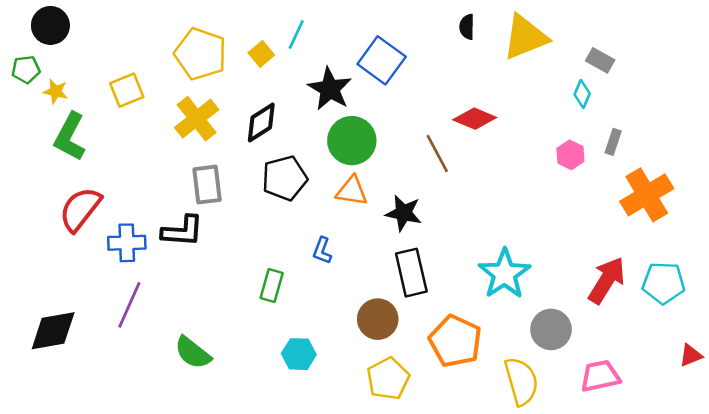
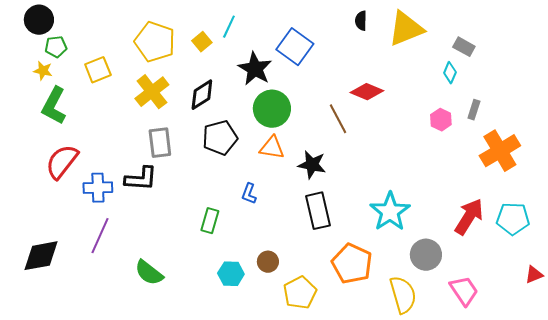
green pentagon: (26, 69) -> (56, 47), moved
brown circle: (378, 319) -> (268, 262), moved, size x0.7
pink trapezoid: (600, 376) -> (464, 291), turned 68

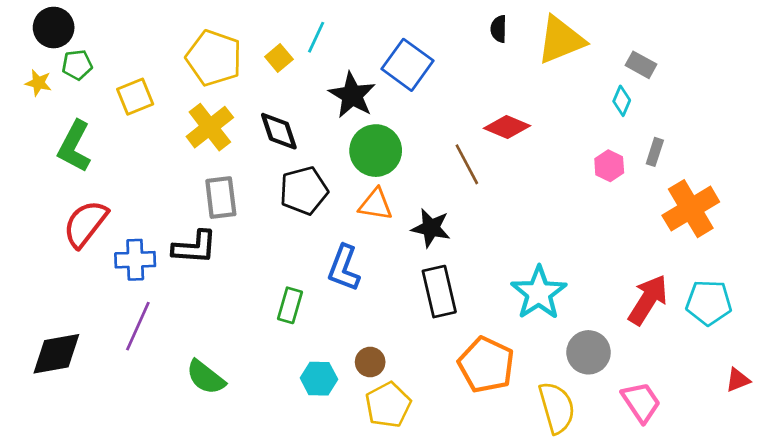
yellow star: (43, 71) -> (38, 83), moved
black diamond: (202, 95) -> (279, 131), turned -76
blue L-shape: (249, 194) -> (344, 268), size x1.6
yellow pentagon: (300, 293) -> (388, 405), moved

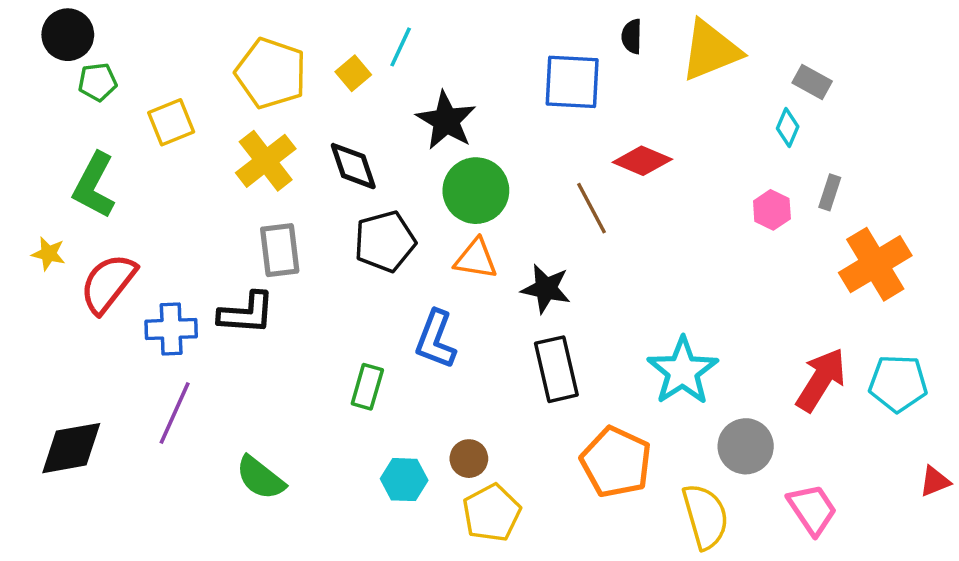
blue square: (407, 65) -> (572, 82), moved, turned -33
yellow star: (38, 83) -> (49, 254), moved

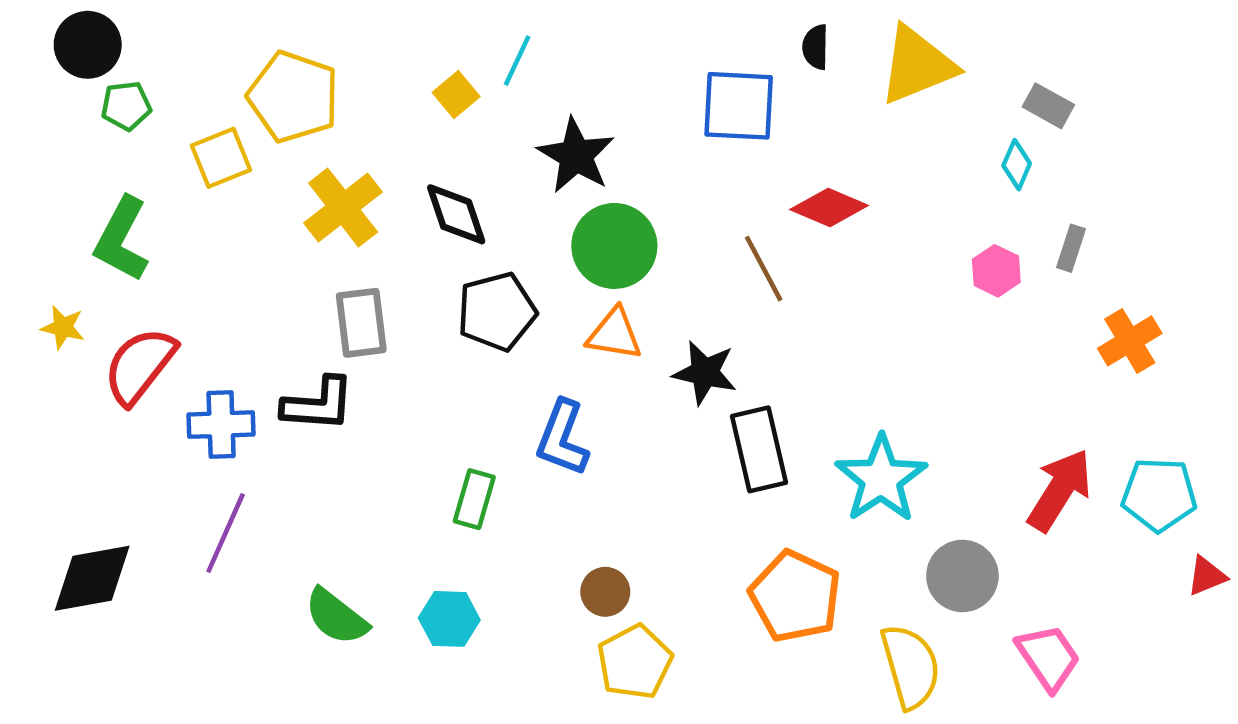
yellow pentagon: (271, 73) -> (293, 97), moved
orange cross: (875, 264) -> (1130, 341), size x0.7
black rectangle: (556, 369) -> (759, 449), moved
cyan hexagon: (404, 480) -> (449, 619), moved
red triangle: (935, 481) -> (1207, 576), moved

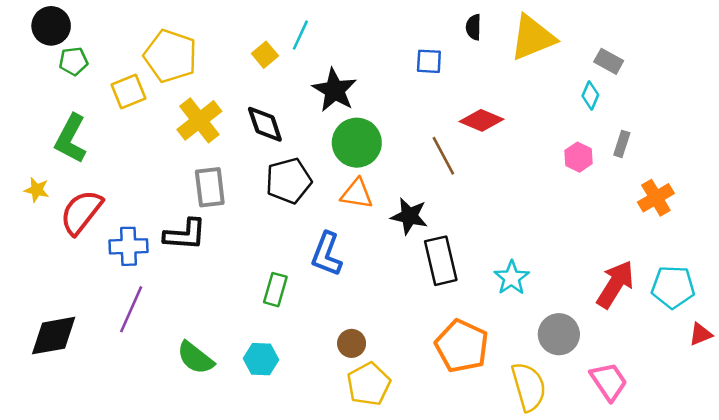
blue square: (739, 106) -> (429, 61), size x0.6
cyan star: (881, 479) -> (512, 278), size x0.7

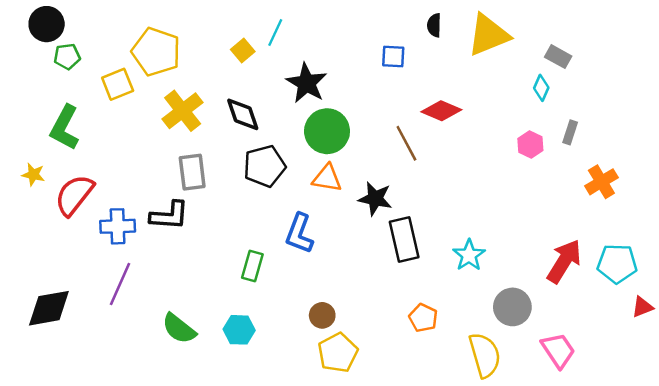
orange pentagon: (462, 346) -> (423, 318), size x0.6

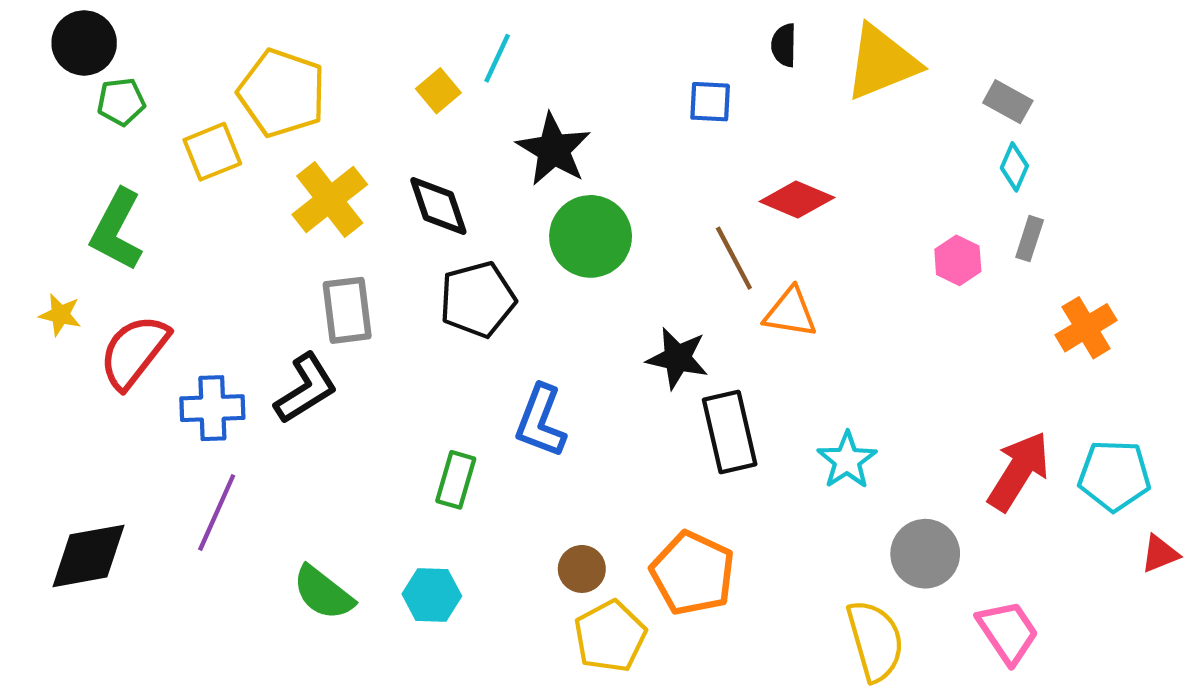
cyan diamond: (541, 88) -> (1014, 167), moved
orange triangle: (327, 178) -> (790, 312), moved
black L-shape: (169, 215) -> (306, 389), turned -36
orange pentagon: (423, 318) -> (693, 573), moved, size x1.6

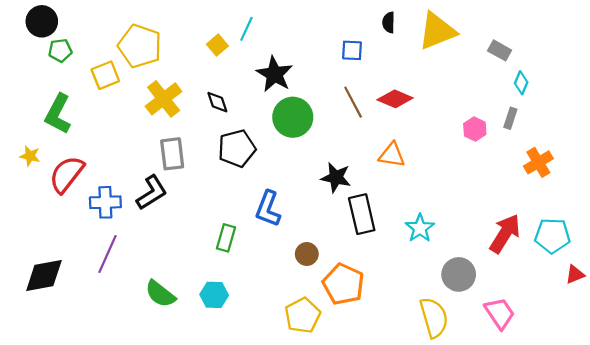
cyan diamond: (1014, 167) -> (521, 83), moved
black diamond: (438, 206) -> (217, 102), size x0.7
brown line: (734, 258) -> (353, 102), moved
brown circle: (582, 569) -> (307, 254), moved

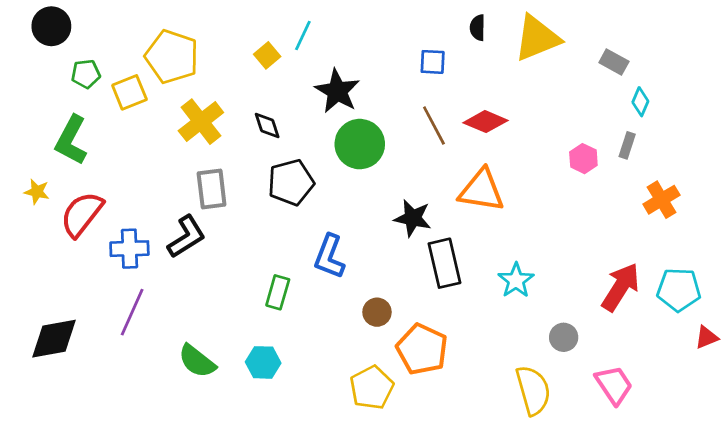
green pentagon: (60, 50) -> (86, 74), moved
orange triangle: (392, 155) -> (482, 190), size x1.4
gray circle: (459, 274) -> (564, 337), size x0.7

